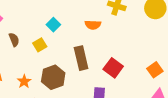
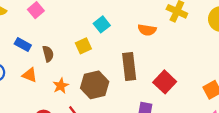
brown semicircle: (14, 40) -> (48, 54), moved

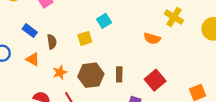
orange semicircle: (147, 30) -> (152, 38), moved
brown rectangle: (129, 66) -> (119, 74), moved, size x0.6

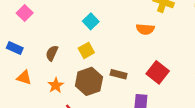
yellow square: (85, 38) -> (86, 50), moved
brown semicircle: (52, 42) -> (52, 53), moved, turned -136
brown rectangle: (119, 74) -> (119, 74), turned -64

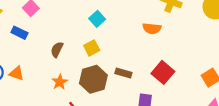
blue rectangle: (15, 48) -> (20, 33), moved
orange triangle: (24, 78) -> (17, 73), moved

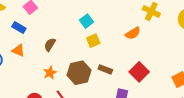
orange semicircle: (152, 28) -> (133, 33), turned -42
yellow square: (92, 48) -> (93, 41), moved
orange triangle: (17, 73) -> (18, 51), moved

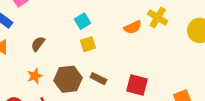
orange semicircle: (133, 33) -> (133, 27), moved
red square: (139, 72) -> (137, 85), turned -36

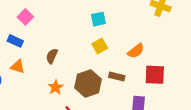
cyan square: (83, 21) -> (98, 19), moved, turned 32
orange semicircle: (133, 27) -> (136, 51), moved

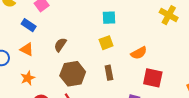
brown rectangle: (117, 77) -> (109, 73), moved, turned 56
brown hexagon: (88, 83) -> (73, 74), moved
orange star: (56, 87) -> (28, 78), moved

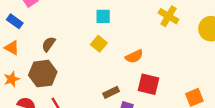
yellow square: (106, 43) -> (99, 44), turned -32
brown rectangle: (109, 73) -> (111, 92), moved, turned 72
brown hexagon: (73, 74) -> (43, 74), moved

